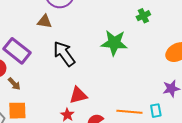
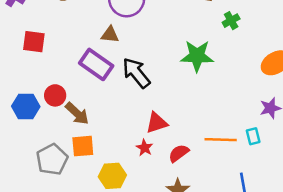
purple rectangle: (17, 51) -> (96, 64), moved
brown arrow: (14, 84) -> (77, 113), size x1.5

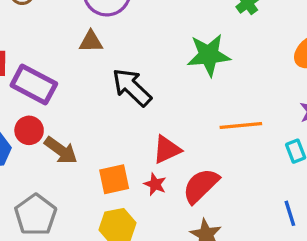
purple rectangle: (96, 64) -> (34, 85), moved
orange line: (221, 140) -> (241, 125), moved
orange square: (83, 146) -> (114, 179), moved
red semicircle: (179, 153) -> (201, 186), size x1.4

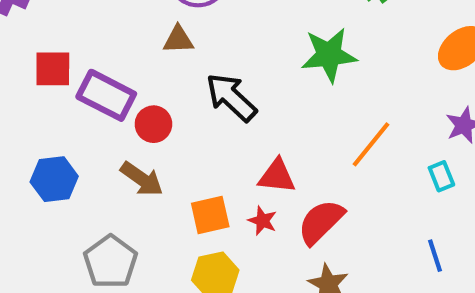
orange line: (241, 125) -> (371, 144), turned -45
red circle: (29, 130) -> (153, 124), moved
red triangle: (167, 150) -> (277, 176), turned 32

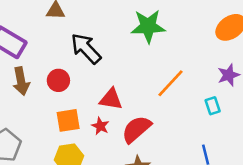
red circle: (153, 124) -> (58, 80), moved
brown arrow: (142, 179) -> (21, 81), moved, turned 40

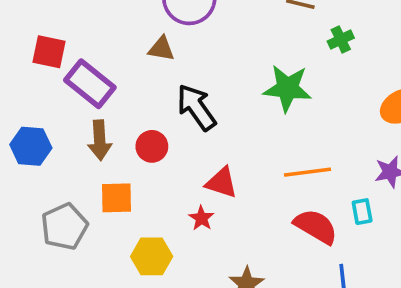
orange line: (171, 83) -> (308, 172), turned 32
orange square: (68, 120) -> (117, 198), moved
red semicircle: (136, 129) -> (316, 227), moved, turned 64

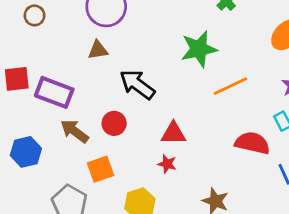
brown arrow: (100, 140) -> (75, 131), turned 148
orange line: (308, 172) -> (230, 86), moved

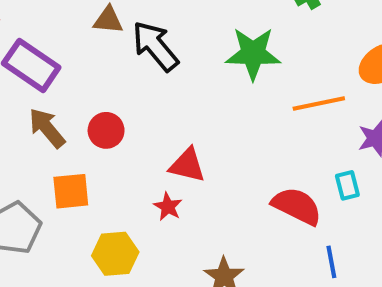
black arrow: (137, 84) -> (155, 46), moved
orange line: (230, 86) -> (319, 103), moved

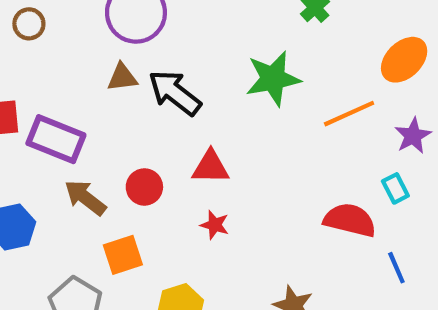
red triangle: (187, 165) -> (210, 167), moved
red star: (168, 207) -> (215, 225), moved

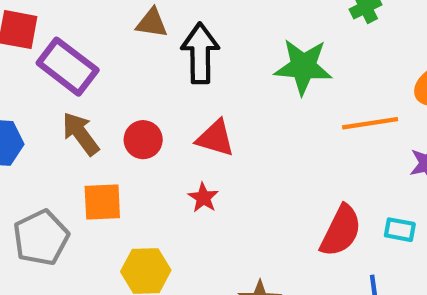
black arrow: (175, 93) -> (200, 53), turned 36
cyan rectangle: (395, 188) -> (400, 230), moved, turned -68
red semicircle: (350, 220) -> (341, 231), turned 87

